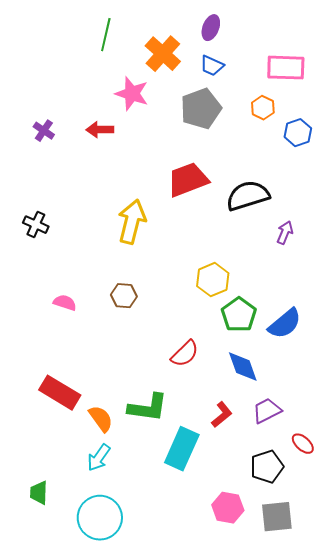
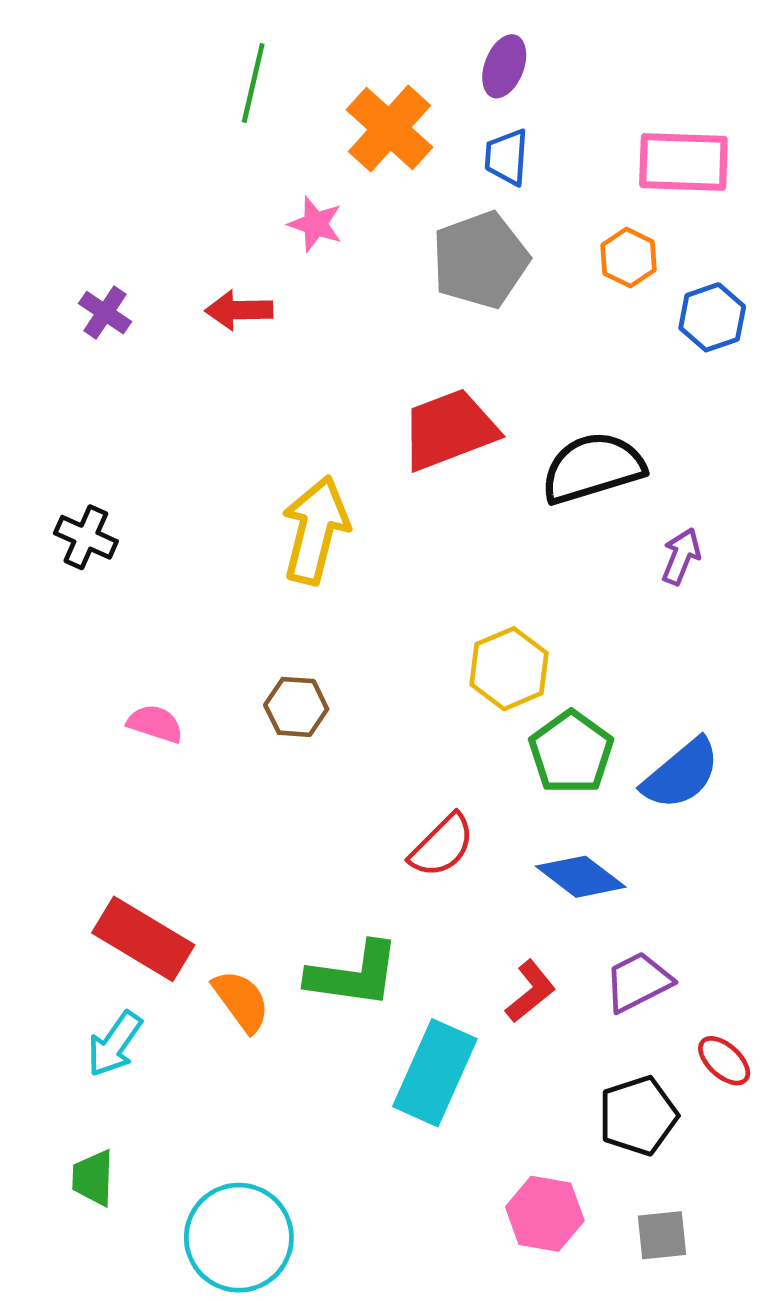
blue trapezoid: (212, 66) -> (507, 157), turned 70
pink star: (132, 94) -> (315, 224), size x0.7
blue diamond: (243, 367) -> (581, 877), turned -33
cyan arrow: (99, 458) -> (115, 1044), moved
gray square: (277, 517) -> (662, 1235), size x0.7

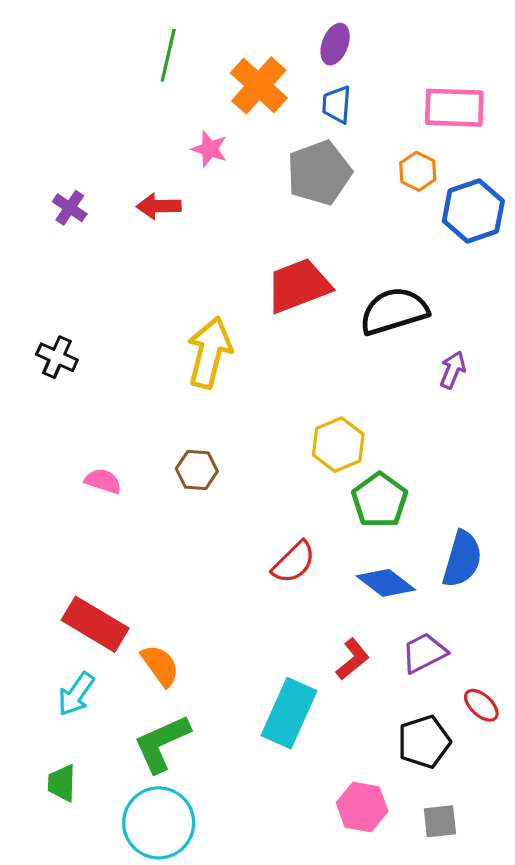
blue hexagon: (712, 317) -> (473, 211), size x1.4
blue semicircle: (681, 774) -> (462, 559), moved, turned -34
green L-shape: (354, 975) -> (162, 743), moved, turned 148

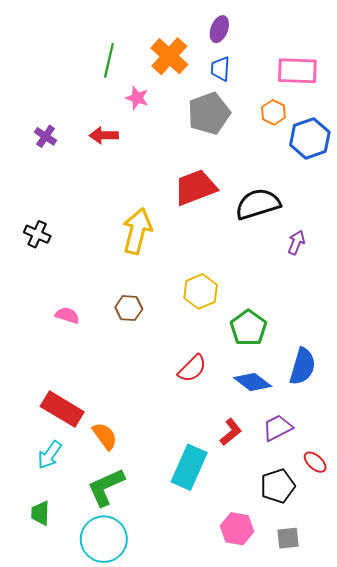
green line: (168, 55) -> (109, 60), moved
yellow hexagon: (338, 445) -> (201, 291), moved

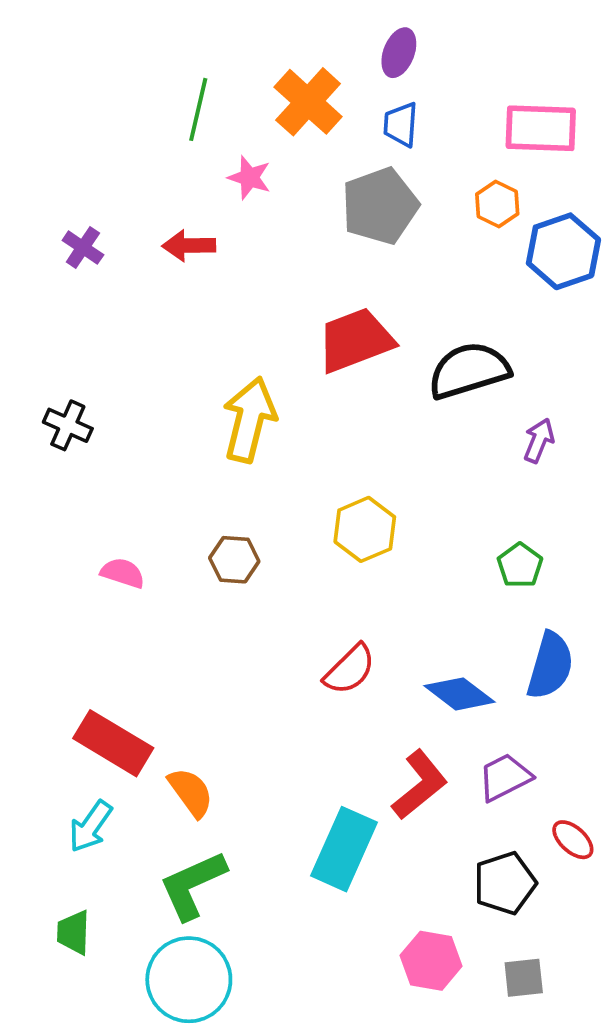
green pentagon: (248, 328) -> (520, 565), moved, size x0.7
red L-shape: (231, 432) -> (420, 785), size x1.4

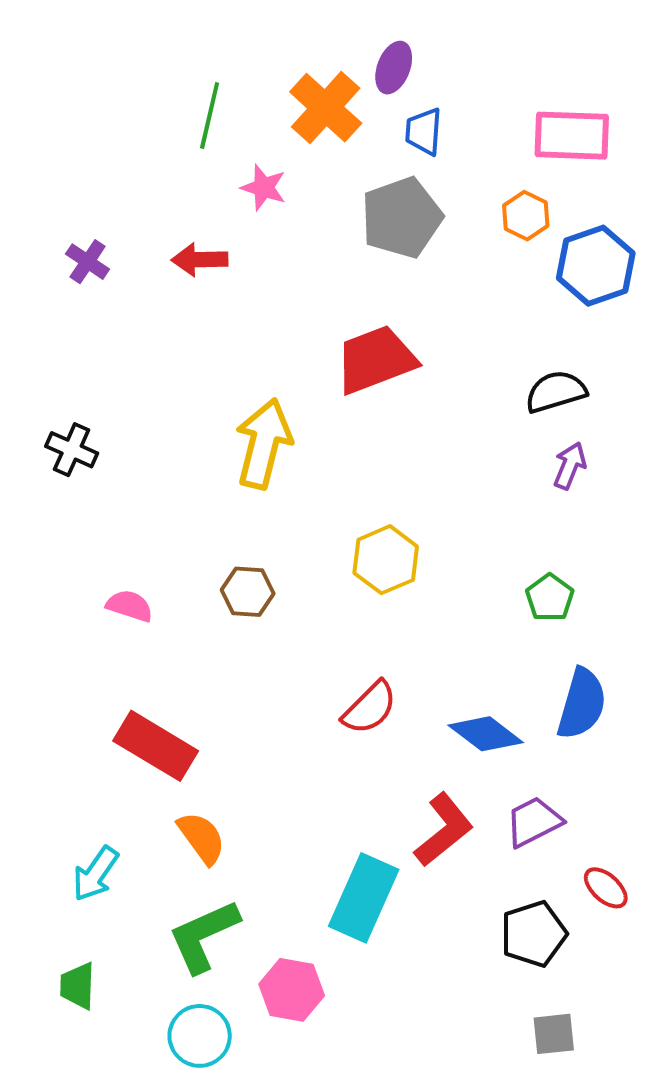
purple ellipse: (399, 53) -> (394, 68), moved
black semicircle: (469, 370) -> (556, 392), moved, size x0.7
red rectangle: (113, 743) -> (156, 746), moved
pink hexagon: (431, 961) -> (292, 990), moved
cyan circle: (189, 980) -> (200, 1036), size x0.7

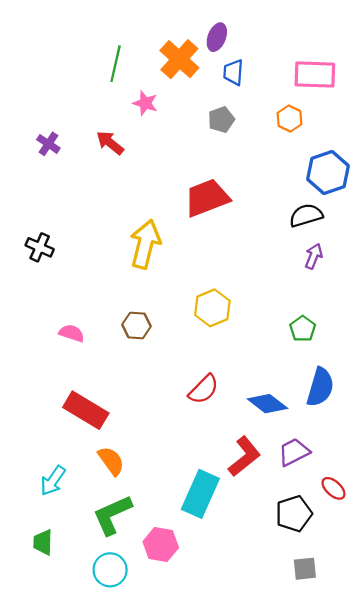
gray pentagon: (402, 218) -> (221, 120), size x0.6
red arrow: (200, 260) -> (110, 143), turned 40
blue hexagon: (596, 266) -> (328, 173), moved

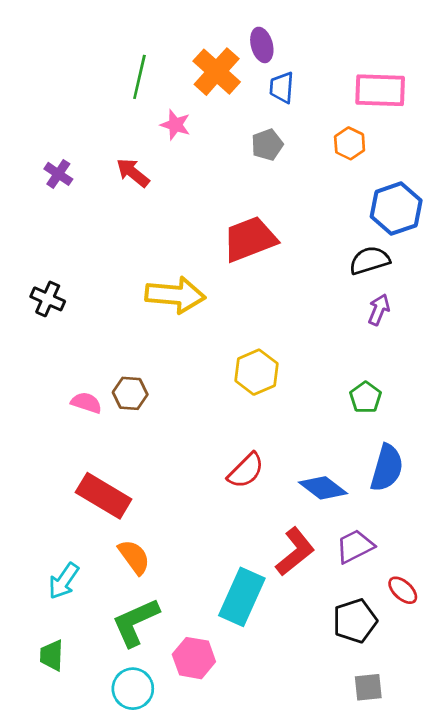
purple ellipse: (217, 37) -> (262, 45), turned -36
yellow arrow: (145, 244) -> (175, 295), turned 81
brown hexagon: (136, 325) -> (130, 393), moved

